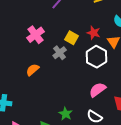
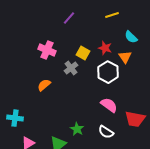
pink cross: (36, 35) -> (47, 50), turned -30
pink semicircle: (98, 90) -> (109, 105), turned 72

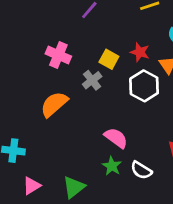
orange semicircle: (44, 85) -> (54, 104), size x1.5
pink semicircle: (109, 105) -> (116, 138), moved
green star: (77, 129) -> (112, 166), moved

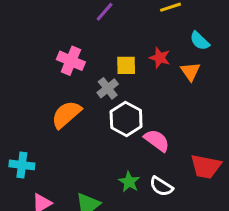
yellow square: (109, 59) -> (126, 65), turned -30
white hexagon: (144, 86) -> (126, 119), moved
pink semicircle: (116, 138) -> (157, 140), moved

